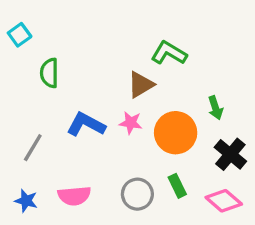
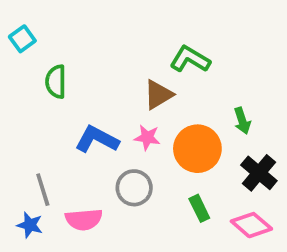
gray line: (33, 148) -> (43, 190), moved, turned -48
gray circle: (137, 194) -> (134, 188), moved

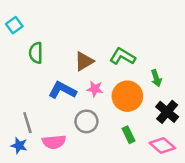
green L-shape: (190, 59) -> (123, 56), moved
brown triangle: (158, 95) -> (84, 61), moved

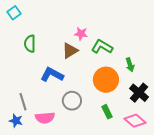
cyan square: (14, 25) -> (14, 13), moved
pink star: (95, 89) -> (81, 34), moved

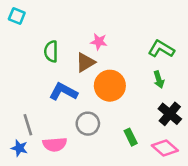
cyan square: (14, 13) -> (17, 16), turned -32
green semicircle: (30, 44) -> (51, 51), moved
green L-shape: (102, 47) -> (161, 49), moved
orange circle: (106, 80) -> (110, 86), moved

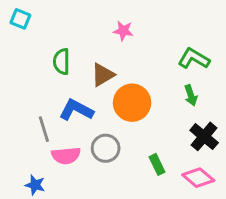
pink star: (99, 42) -> (123, 31), moved
gray line: (28, 125) -> (44, 129), moved
pink semicircle: (55, 144) -> (66, 156), moved
blue star: (19, 148) -> (35, 185), moved

